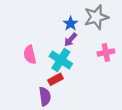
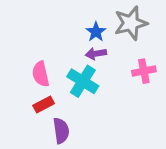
purple arrow: (71, 40) -> (96, 54), turned 40
red rectangle: (56, 79) -> (44, 105), moved

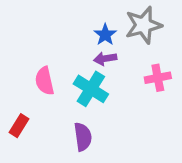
red rectangle: (44, 105) -> (19, 126), moved, turned -30
purple semicircle: (61, 131) -> (83, 137), moved

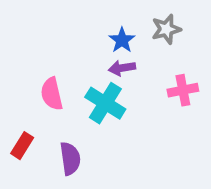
gray star: (143, 25) -> (166, 29), size x0.7
purple semicircle: (83, 137) -> (70, 159), moved

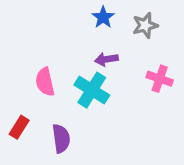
blue star: (122, 40) -> (103, 17), moved
pink cross: (183, 90) -> (160, 79), turned 30

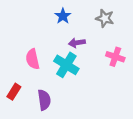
blue star: (103, 17) -> (63, 16), moved
gray star: (145, 25) -> (105, 18), turned 30

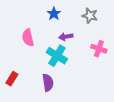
pink semicircle: (33, 59) -> (28, 38), moved
purple semicircle: (44, 100) -> (48, 83), moved

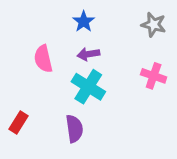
gray star: (90, 16) -> (154, 25), moved
purple arrow: (66, 37) -> (88, 54), moved

